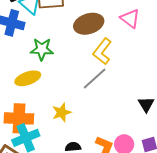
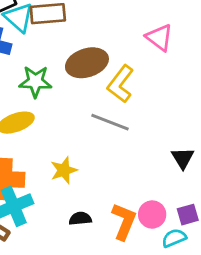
brown ellipse: (89, 24) -> (87, 63), moved
gray line: (95, 78) -> (110, 122), turned 64

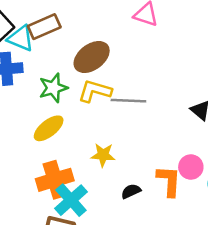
yellow L-shape: (121, 84) -> (95, 91), moved, turned 88
yellow star: (64, 170) -> (103, 155), turned -30

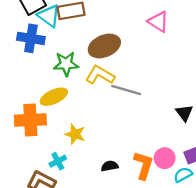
yellow star: (103, 155) -> (75, 134), moved
orange cross: (55, 180) -> (30, 120), moved
cyan cross: (71, 200) -> (58, 161), size x0.6

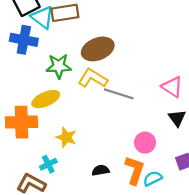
pink triangle: (158, 22) -> (172, 87), moved
pink circle: (165, 158) -> (145, 143), moved
cyan semicircle: (183, 175) -> (153, 178), moved

